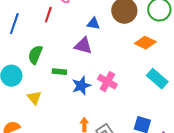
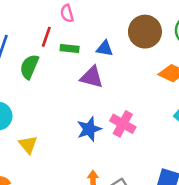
green semicircle: (35, 55) -> (29, 67), moved
green rectangle: (59, 72) -> (70, 48), moved

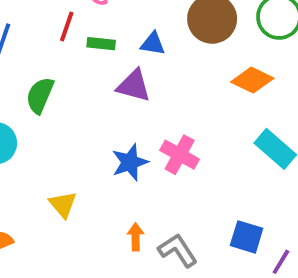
green semicircle: (29, 67) -> (40, 95), moved
yellow triangle: (28, 145) -> (63, 204), moved

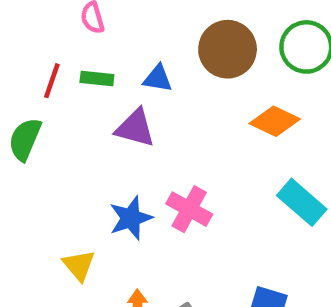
red line: (67, 26) -> (52, 81), moved
yellow triangle: (63, 204) -> (79, 265), moved

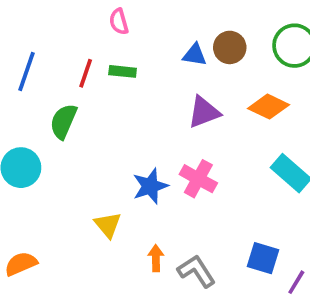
brown circle: (228, 49) -> (230, 47), size x0.7
blue triangle: (158, 78) -> (195, 55), moved
purple triangle: (135, 128) -> (204, 112), moved, turned -36

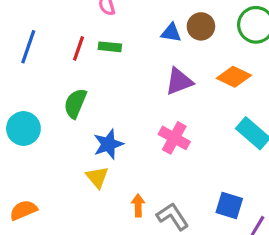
green semicircle: (63, 121) -> (75, 103), moved
blue star: (150, 186) -> (108, 144), moved

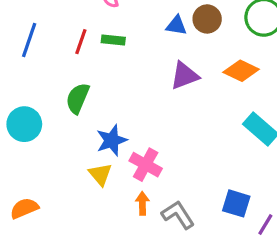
pink cross: (174, 138) -> (146, 165), moved

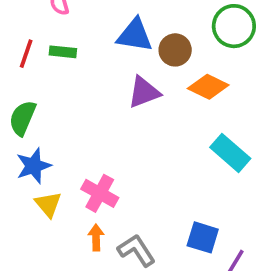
brown circle: (207, 19) -> (175, 50), moved
blue triangle: (176, 25) -> (135, 35), size x1.5
blue star: (112, 140) -> (34, 166), moved

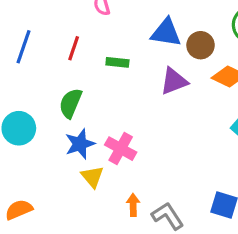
green rectangle: (63, 52) -> (117, 62), moved
pink cross: (100, 193) -> (121, 149), moved

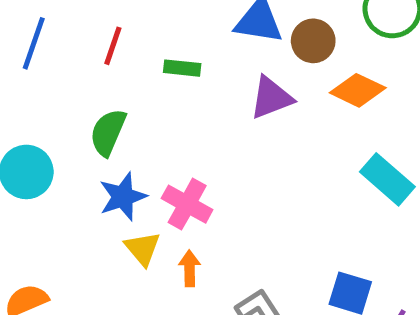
orange arrow: (133, 205) -> (190, 268), moved

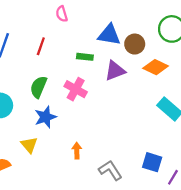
green rectangle: (182, 68) -> (85, 57), moved
pink cross: (187, 204) -> (76, 89), moved
yellow triangle: (143, 249) -> (29, 145), moved

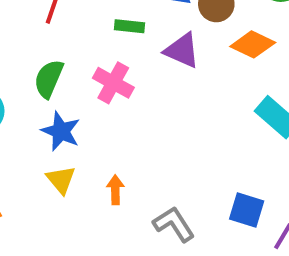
purple triangle: (115, 71) -> (182, 50), turned 45
blue star: (45, 117) -> (61, 131), turned -30
yellow triangle: (29, 145) -> (61, 180), moved

